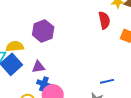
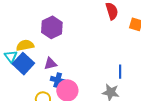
blue line: (107, 81) -> (120, 72), turned -72

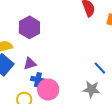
blue line: (120, 72) -> (100, 68), turned -40

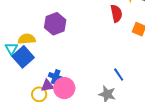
purple triangle: (30, 64) -> (47, 86), moved

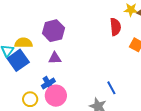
blue cross: (56, 77) -> (48, 83), turned 32
purple triangle: (47, 86) -> (55, 58), moved

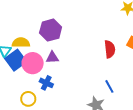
red semicircle: (115, 27) -> (110, 49), moved
blue cross: (48, 83) -> (46, 83), turned -32
pink circle: (56, 96) -> (33, 63), moved

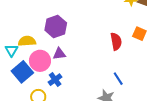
blue square: (16, 60) -> (22, 72), moved
blue cross: (46, 83) -> (55, 80), turned 32

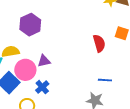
purple hexagon: (56, 27) -> (30, 25), moved
blue line: (118, 79) -> (105, 80), turned -48

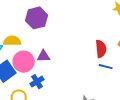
blue line: (105, 80) -> (106, 67), moved

